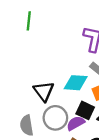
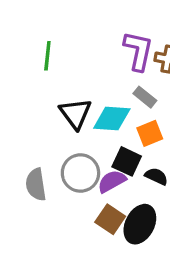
green line: (29, 21) -> (47, 56), moved
black triangle: (44, 91) -> (75, 114), moved

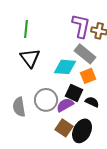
gray rectangle: (145, 97) -> (85, 54), size x1.5
black triangle: (75, 114) -> (30, 58), moved

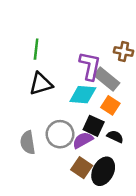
purple L-shape: (81, 26) -> (90, 66), moved
black triangle: (30, 58) -> (41, 84), turned 50
orange square: (88, 76) -> (110, 105), turned -35

